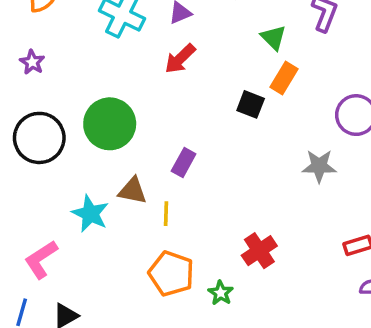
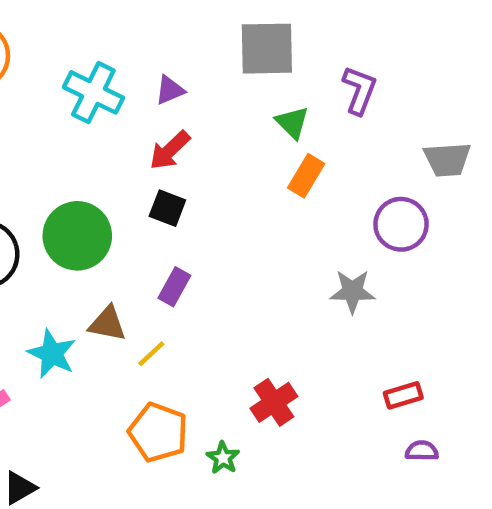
black square: (251, 104) -> (167, 208), moved
yellow line: (166, 214) -> (151, 354), turned 45

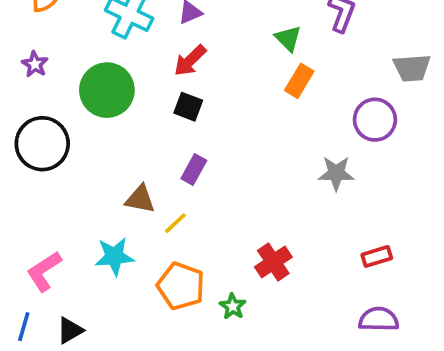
green circle: (77, 236) -> (107, 90), moved
cyan star: (52, 354) -> (114, 256), moved, turned -30
purple semicircle: (422, 451) -> (379, 319), moved, size x1.5

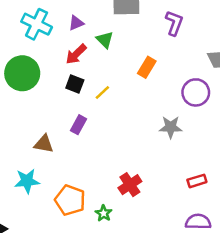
green triangle: (288, 38) -> (105, 40), moved
yellow line: (175, 223) -> (102, 92), moved

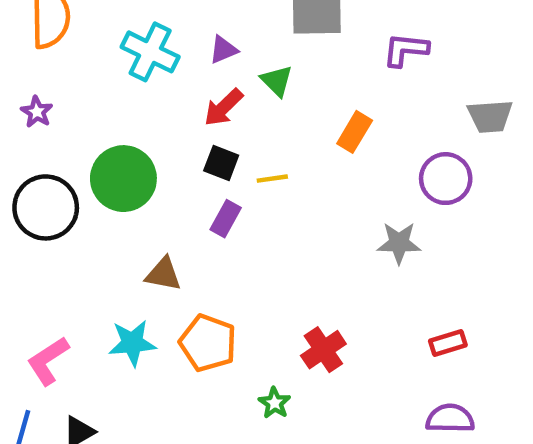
purple L-shape: (174, 23) -> (406, 50), turned -105
green circle: (22, 73) -> (123, 179), moved
yellow line: (102, 92) -> (272, 179), turned 35
purple rectangle: (78, 125) -> (226, 219), moved
orange pentagon: (70, 200) -> (208, 343), moved

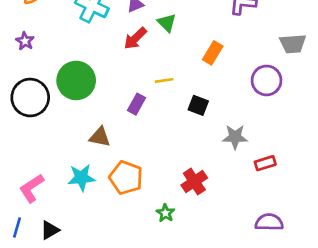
black square: (221, 163) -> (198, 105), moved
gray star: (399, 243) -> (235, 137), moved
red rectangle: (448, 343) -> (265, 163), moved

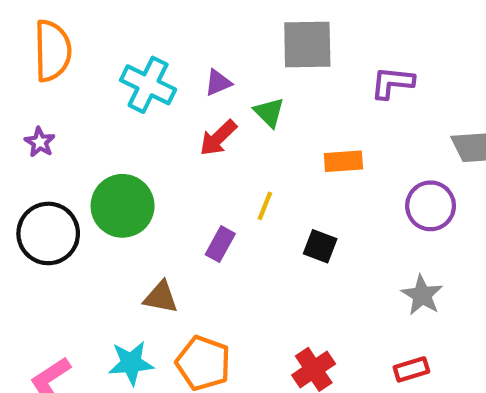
orange rectangle: (213, 53) -> (343, 161), turned 55
yellow line: (164, 80) -> (265, 206), turned -60
gray star: (235, 137) -> (422, 295), moved, turned 30
red rectangle: (265, 163) -> (411, 369), moved

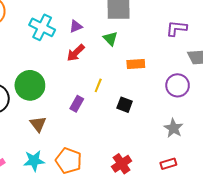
purple L-shape: (392, 83) -> (177, 28), moved
green triangle: (269, 112) -> (110, 39), moved
brown triangle: (161, 297) -> (38, 124), moved, turned 42

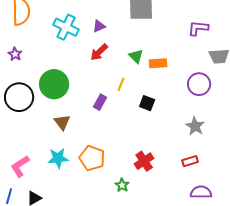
green triangle: (110, 39) -> (136, 56), moved

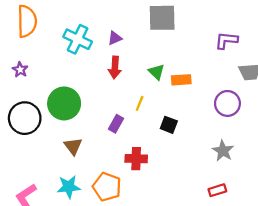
red arrow: (99, 52) -> (115, 67), turned -42
red cross: (144, 161) -> (136, 159), moved, turned 36

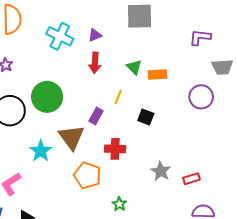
brown triangle: (73, 146) -> (71, 137), moved, size x1.5
gray star: (223, 151) -> (161, 171), moved
cyan star: (69, 187) -> (41, 151), moved, turned -30

